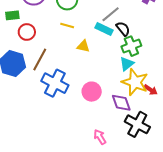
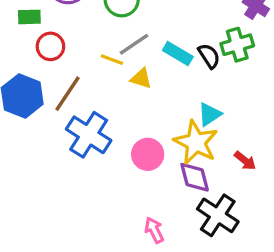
gray line: (111, 14) -> (134, 44), moved
yellow line: (67, 26) -> (112, 60), moved
green cross: (131, 46) -> (237, 45), moved
yellow star: (135, 82) -> (196, 142), moved

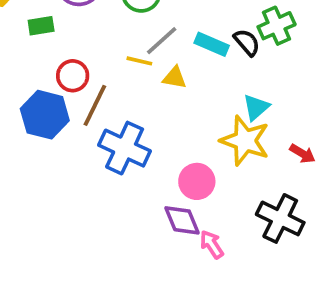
red circle: (50, 46) -> (73, 76), moved
pink circle: (148, 154) -> (197, 181), moved
purple diamond: (195, 177) -> (182, 220), moved

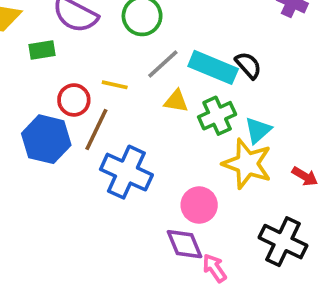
green cross: (277, 26) -> (217, 116), moved
cyan rectangle: (212, 44) -> (213, 67), size x1.4
yellow line: (139, 61) -> (115, 85), moved

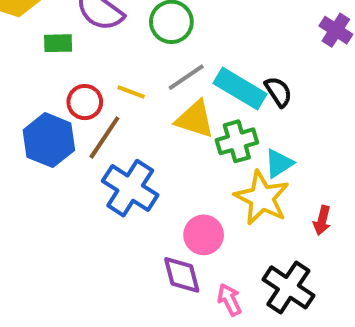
yellow triangle: (176, 101) -> (195, 119), size x1.5
red arrow: (305, 176) -> (322, 220), turned 65
pink arrow: (214, 268) -> (229, 300), moved

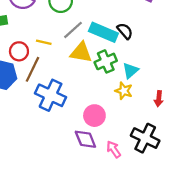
yellow star: (262, 198) -> (124, 91), size x0.6

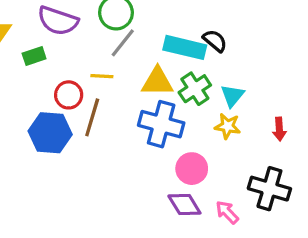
gray line: (73, 30) -> (123, 43), moved
blue cross: (51, 95) -> (161, 124), moved

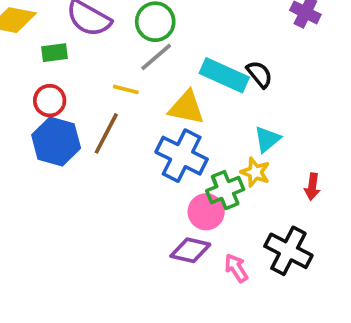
green cross: (195, 89) -> (225, 190), moved
red circle: (69, 95) -> (50, 101), moved
purple diamond: (184, 204) -> (190, 250), turned -56

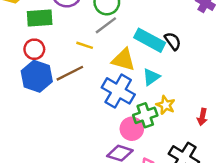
green rectangle: (55, 53) -> (40, 18), size x1.5
brown line: (106, 133) -> (70, 73), turned 32
cyan triangle: (267, 139) -> (151, 77), moved

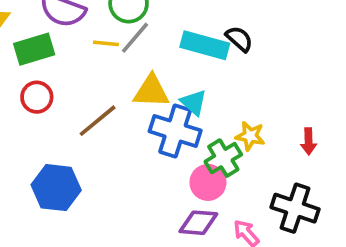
yellow line: (85, 45) -> (106, 43), moved
yellow triangle: (123, 60) -> (151, 91), moved
blue hexagon: (37, 76) -> (56, 188), moved
cyan triangle: (151, 77) -> (194, 102), moved, turned -30

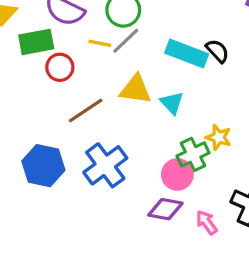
red circle: (37, 97) -> (60, 67), moved
blue cross: (175, 131) -> (105, 165), moved, turned 30

